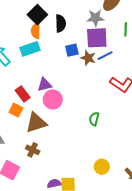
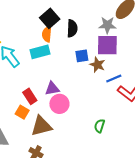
blue line: (105, 56) -> (114, 79), moved

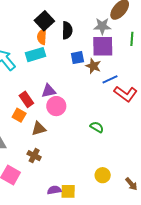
brown triangle: (41, 126) -> (39, 129), size x0.7
green semicircle: (99, 126) -> (97, 127), turned 104

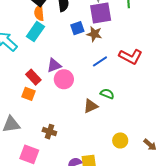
cyan rectangle: (36, 55) -> (35, 32), turned -30
blue line: (110, 79) -> (100, 61), moved
brown triangle: (39, 129) -> (91, 106), moved

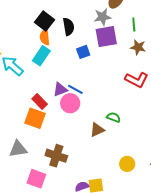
brown star: (94, 34) -> (138, 47), moved
blue line: (100, 61) -> (75, 89), moved, turned 63
orange square: (28, 94) -> (35, 118), size x1.5
brown cross: (49, 132) -> (56, 156), size x1.5

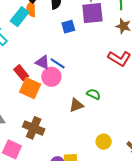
cyan rectangle: (41, 56) -> (20, 17), moved
purple triangle: (60, 89) -> (42, 62), turned 42
orange square: (35, 118) -> (30, 88), moved

